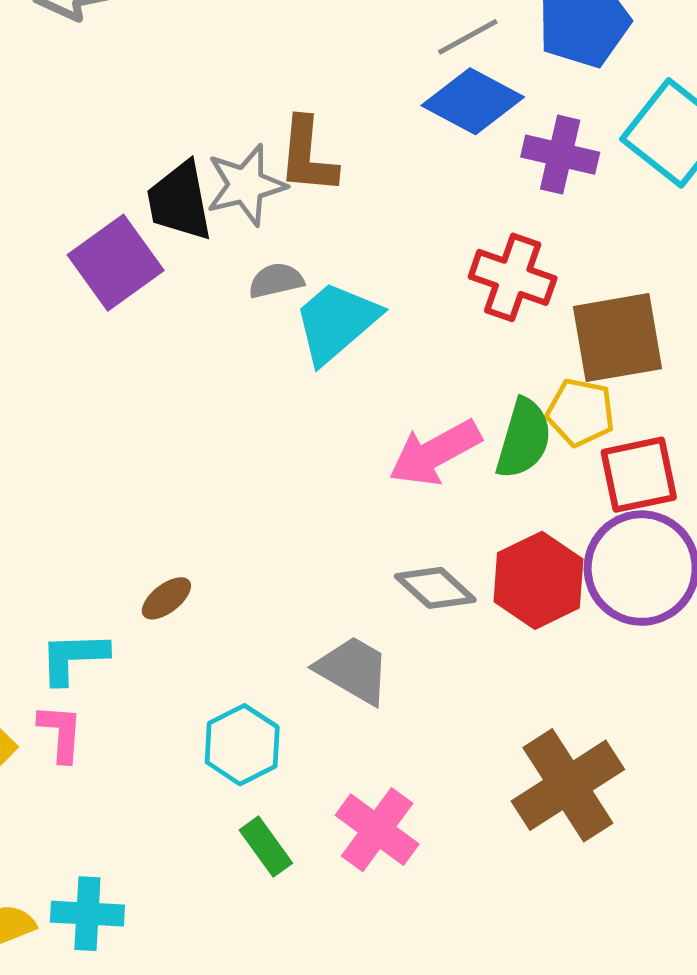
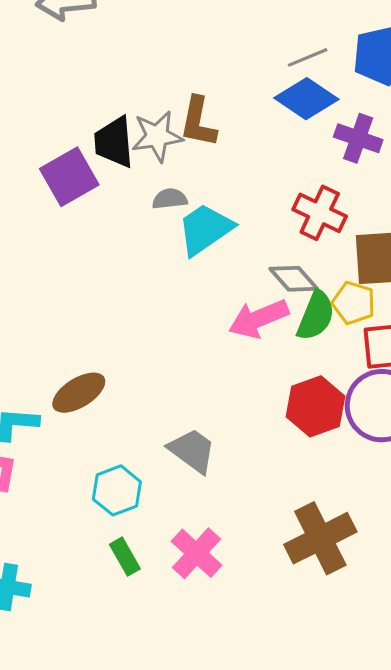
gray diamond: (435, 588) -> (294, 279), moved
brown ellipse: (166, 598) -> (79, 393), size x1.6

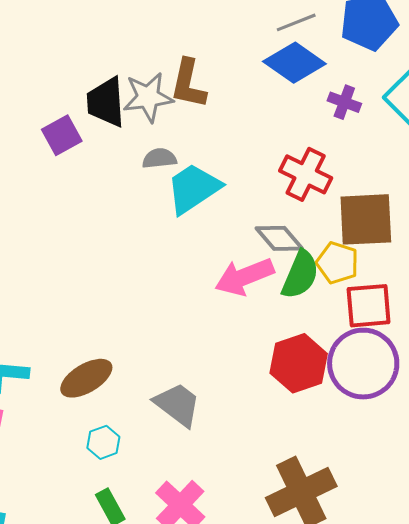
purple cross: (358, 138) -> (344, 102), size x0.7
purple square: (69, 177) -> (62, 135), size x0.7
brown ellipse: (79, 393) -> (86, 378), moved
cyan hexagon: (117, 490) -> (103, 442), size x0.7

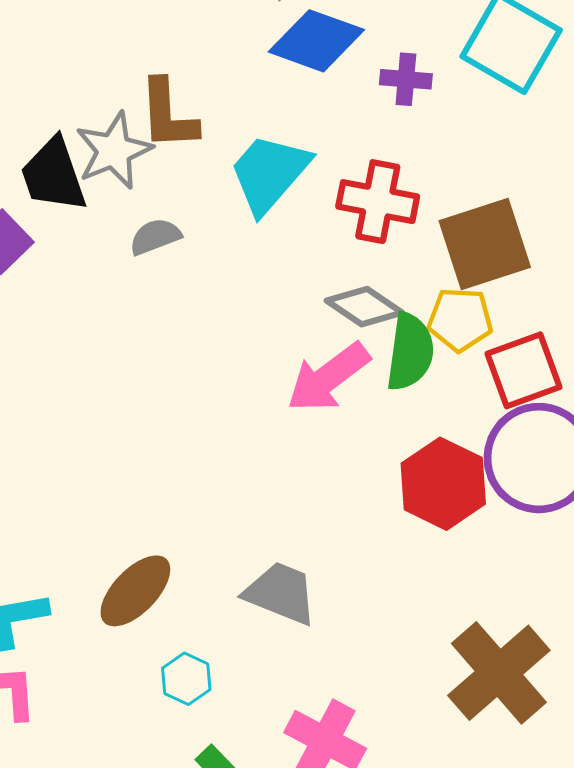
cyan trapezoid: (193, 189) -> (269, 173), moved

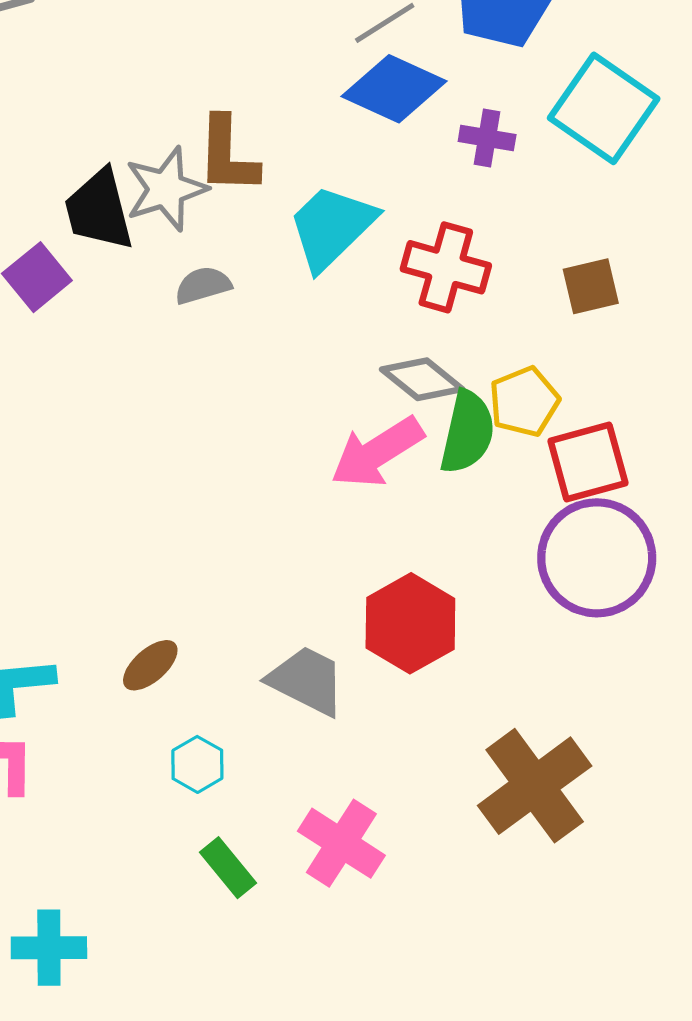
brown square: (485, 244) -> (591, 286), moved, size x0.6
yellow pentagon: (460, 320) -> (524, 402), turned -30
red hexagon: (443, 484) -> (410, 623), moved
brown ellipse: (135, 591) -> (150, 665), size x0.7

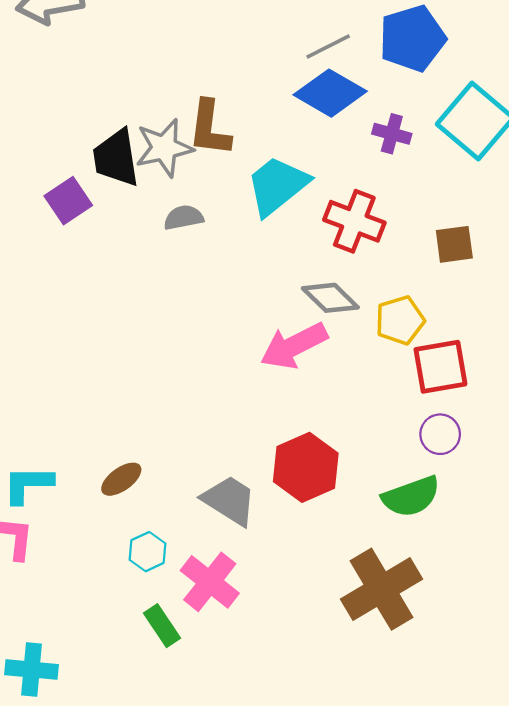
green semicircle: (467, 432) -> (411, 497), moved, turned 52
purple circle: (597, 558) -> (440, 434), size x0.5
pink cross: (341, 843) -> (210, 582), moved

